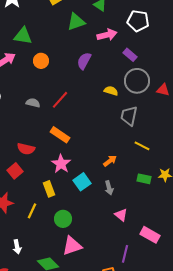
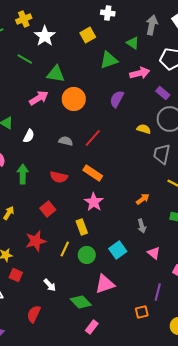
orange circle: (41, 61) -> (74, 99), size x1.5
red semicircle: (26, 149) -> (59, 177), moved
cyan square: (82, 182) -> (118, 250), moved
green circle: (63, 219) -> (87, 255), moved
white arrow: (17, 247) -> (50, 285), turned -32

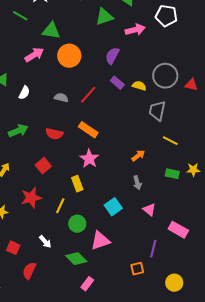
purple rectangle: (163, 93) -> (117, 83), moved
green arrow: (23, 174) -> (18, 131), turned 66
green circle: (87, 255) -> (77, 224), moved
red square: (16, 275) -> (13, 248), moved

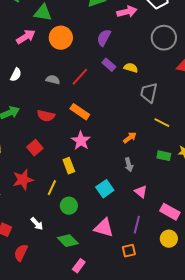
gray circle: (165, 76) -> (164, 38), moved
pink triangle: (100, 241) -> (104, 228), moved, turned 35
purple line: (153, 249) -> (137, 225), moved
yellow circle: (174, 283) -> (169, 239), moved

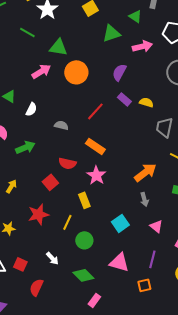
gray semicircle: (53, 80) -> (61, 125), moved
red semicircle: (46, 116) -> (67, 163), moved
orange arrow: (130, 138) -> (145, 172), size x1.6

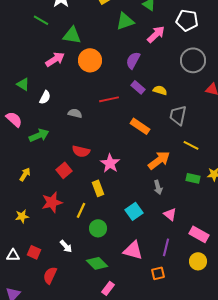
pink arrow: (142, 46) -> (156, 34), turned -30
red line: (95, 111) -> (109, 99), turned 36
orange rectangle: (95, 146) -> (140, 126), moved

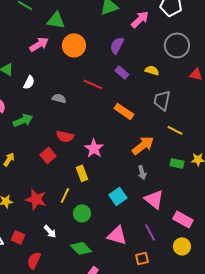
yellow semicircle: (160, 90) -> (152, 70), moved
red line: (109, 99) -> (93, 84), turned 36
red star: (52, 202) -> (36, 199), moved, turned 30
pink triangle: (170, 214) -> (154, 199), size x1.5
purple line: (166, 247) -> (150, 232), turned -42

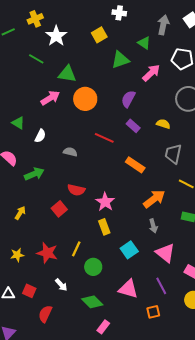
yellow rectangle: (82, 173) -> (104, 227), moved

